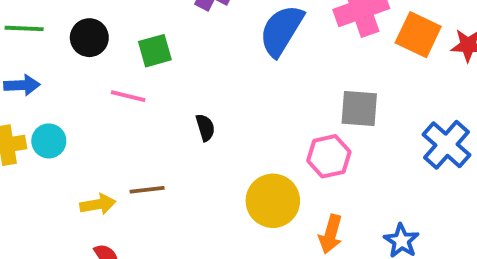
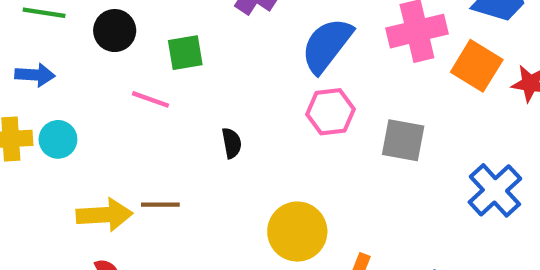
pink hexagon: (329, 156) -> (331, 112), moved
yellow arrow: (98, 204) -> (104, 215), size x1.4

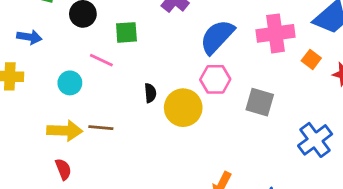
orange square: (477, 66) -> (311, 59), size x0.6
cyan circle: (58, 139) -> (70, 83), moved
yellow circle: (297, 232) -> (183, 108), moved

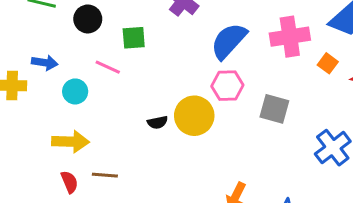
blue arrow: (29, 37) -> (45, 63), moved
black semicircle: (150, 93) -> (157, 122), moved, turned 84
brown line: (101, 128) -> (105, 175), moved

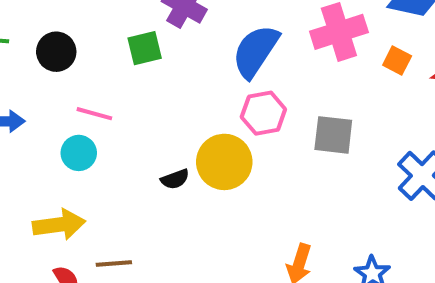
green square: (134, 38) -> (145, 48), moved
cyan circle: (75, 91) -> (79, 153), moved

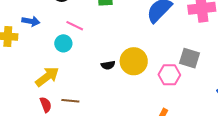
pink hexagon: (263, 113) -> (169, 75), moved
yellow arrow: (59, 225) -> (47, 77), turned -40

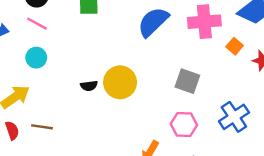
pink line: (75, 26) -> (37, 24), moved
pink hexagon: (169, 75) -> (184, 124), moved

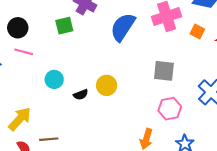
cyan circle: (36, 58) -> (54, 79), moved
yellow circle: (120, 82) -> (107, 85), size x0.7

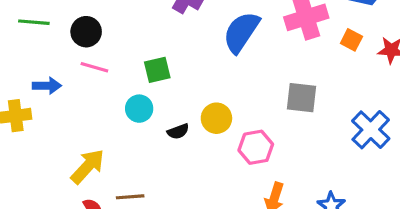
green square: (64, 26) -> (157, 70), moved
pink hexagon: (170, 109) -> (256, 147), moved

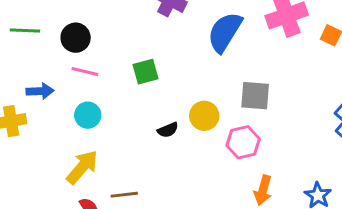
gray square: (301, 98) -> (255, 96), moved
cyan circle: (139, 109) -> (88, 115), moved

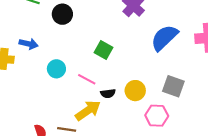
pink line: (85, 72) -> (87, 79), moved
green square: (145, 72) -> (103, 50), turned 30
yellow arrow: (82, 167) -> (88, 110), moved

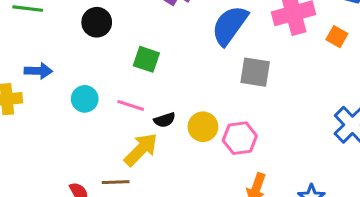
black circle: (62, 14) -> (97, 22), moved
gray square: (173, 86) -> (255, 72), moved
yellow circle: (135, 91) -> (203, 127), moved

